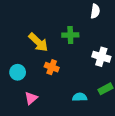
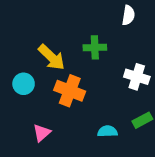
orange cross: (52, 67) -> (70, 91), size x1.5
cyan circle: (18, 72) -> (24, 84), moved

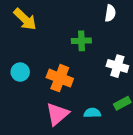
yellow arrow: (52, 57) -> (25, 19), moved
pink triangle: (42, 133) -> (57, 114), moved, size x1.5

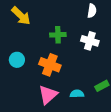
green cross: (81, 41) -> (58, 35), moved
white cross: (117, 66) -> (90, 41), moved

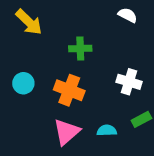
white semicircle: (92, 11) -> (128, 15), turned -72
white cross: (90, 41) -> (129, 82), moved

